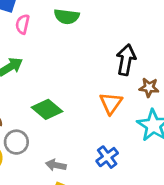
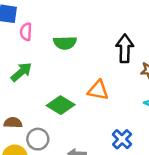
green semicircle: (67, 16) -> (65, 43), moved
orange triangle: (111, 103) -> (98, 90), moved, turned -45

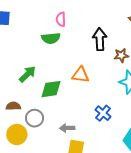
pink semicircle: (26, 32) -> (61, 19), moved
green arrow: (21, 72) -> (27, 74), moved
green diamond: (61, 105) -> (51, 89), turned -35

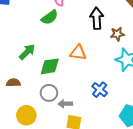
green semicircle: (51, 38) -> (50, 17), turned -30
gray circle: (34, 118) -> (49, 93), moved
yellow circle: (17, 134) -> (26, 115), moved

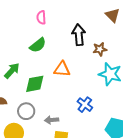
green semicircle: (50, 17) -> (38, 45), moved
gray circle: (49, 93) -> (26, 111), moved

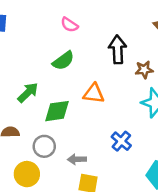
pink semicircle: (41, 17) -> (69, 25), turned -56

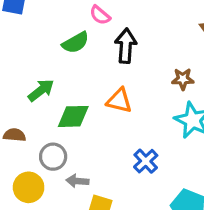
black arrow: (118, 50) -> (126, 46), moved
green semicircle: (63, 61) -> (76, 43), moved
gray arrow: (77, 159) -> (77, 181), moved

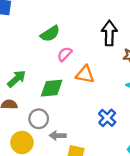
pink semicircle: (100, 15) -> (65, 54), moved, turned 98
black arrow: (126, 46) -> (109, 33), moved
green arrow: (41, 90) -> (17, 79), moved

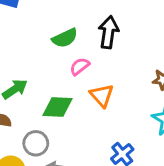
black arrow: (109, 33) -> (109, 32), moved
orange triangle: (85, 74) -> (102, 95), turned 30

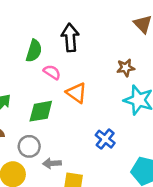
green semicircle: (65, 38) -> (34, 51), turned -35
pink semicircle: (80, 66) -> (52, 72), turned 84

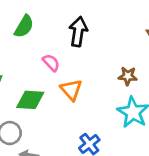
green semicircle: (34, 51) -> (24, 26), moved

